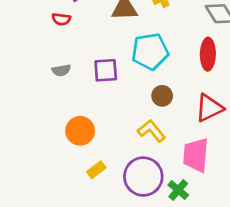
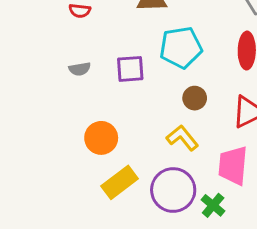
yellow rectangle: (96, 170) -> (120, 182), size x1.6

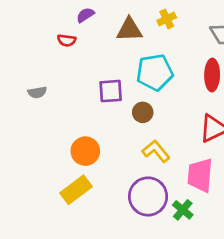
gray semicircle: (80, 69) -> (37, 92), moved
brown circle: (195, 98) -> (143, 112), moved
yellow rectangle: (120, 182) -> (76, 190), moved

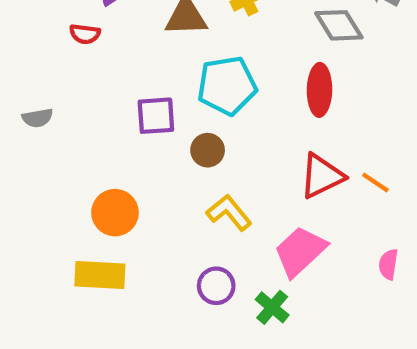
pink trapezoid: (200, 175) -> (300, 251), turned 42
yellow rectangle: (76, 190) -> (100, 275), turned 40
purple circle: (148, 196) -> (216, 286), size x0.6

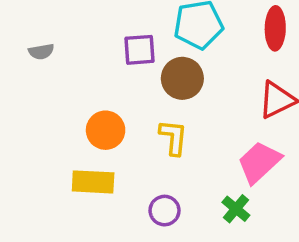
brown circle: (208, 150) -> (182, 78), size x1.5
yellow L-shape: (229, 213) -> (173, 137), moved, turned 45
purple circle: (216, 286) -> (165, 211), moved

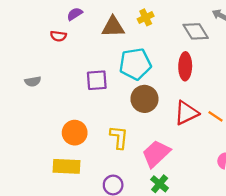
brown circle: (182, 78) -> (144, 99), moved
pink trapezoid: (259, 162) -> (156, 154), moved

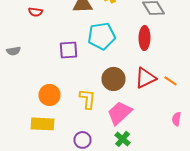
brown circle: (144, 99) -> (114, 79), moved

